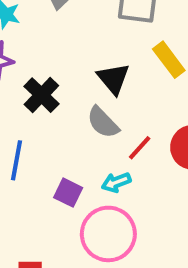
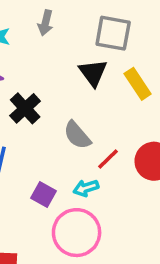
black triangle: (113, 79) -> (93, 73), moved

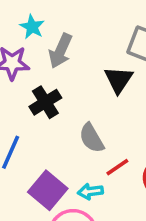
gray arrow: (46, 23) -> (61, 51), moved, size x1.4
purple square: (44, 195) -> (48, 190), size x1.5

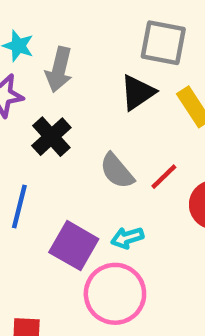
black triangle: (119, 80) -> (138, 92), turned 32
red line: (117, 167) -> (164, 177), moved

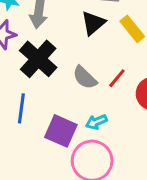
black cross: (51, 137) -> (38, 59), size x1.4

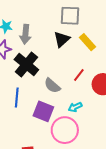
gray semicircle: (85, 78) -> (52, 86), moved
cyan arrow: (96, 122) -> (75, 107), moved

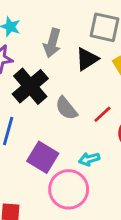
gray arrow: (25, 34) -> (52, 43), moved
gray semicircle: (52, 86) -> (66, 108), moved

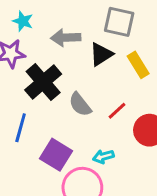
gray arrow: (52, 43) -> (66, 38), turned 72

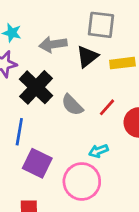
yellow rectangle: (138, 65) -> (122, 63), turned -60
purple square: (56, 155) -> (37, 163), moved

